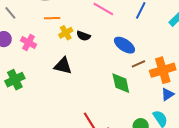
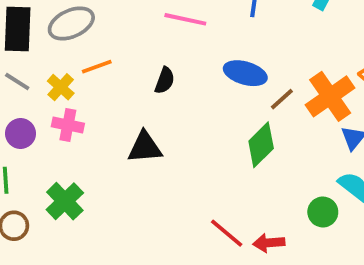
yellow cross: (66, 33) -> (61, 87), moved
black semicircle: (83, 36) -> (165, 80), turned -72
green diamond: (121, 83) -> (261, 145), turned 75

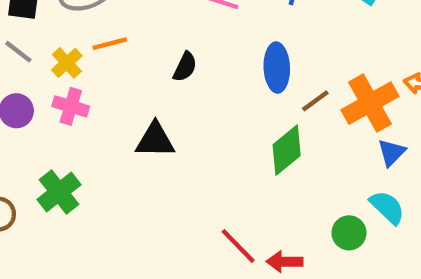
blue ellipse: (245, 73) -> (277, 68), turned 66

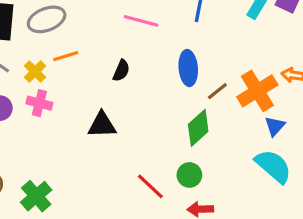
green cross: (59, 192) -> (36, 196), moved
cyan semicircle: (387, 207) -> (273, 166), size x1.4
green circle: (349, 233) -> (189, 175), moved
red line: (238, 246) -> (150, 186), moved

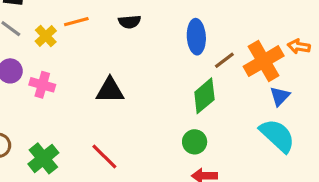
black semicircle: (121, 71) -> (130, 22), moved, turned 60
pink cross: (39, 103) -> (42, 85), moved
red line: (150, 186) -> (104, 156), moved

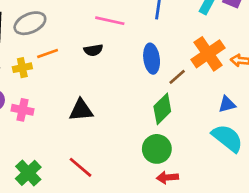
yellow cross: (46, 36) -> (22, 68), turned 36
orange cross: (264, 61) -> (208, 54), moved
blue triangle: (280, 96) -> (227, 104), turned 36
green circle: (195, 142) -> (157, 149), size x1.4

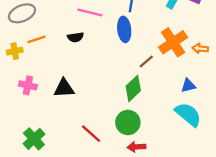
blue ellipse: (152, 59) -> (124, 29), moved
pink cross: (22, 110) -> (28, 85), moved
red line: (80, 167) -> (91, 134), moved
green cross: (28, 173) -> (34, 139), moved

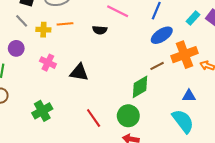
blue ellipse: (124, 29) -> (162, 35), moved, turned 50

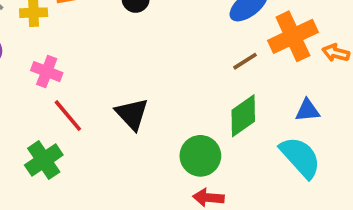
black triangle: (79, 72) -> (132, 114), moved, turned 42
green diamond: (140, 87) -> (243, 116), moved
red line: (94, 118) -> (68, 116), moved

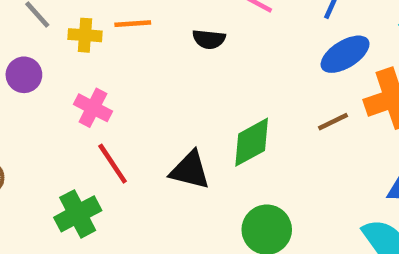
black triangle: (132, 114) -> (190, 170), turned -39
green diamond: (243, 116) -> (252, 142), moved

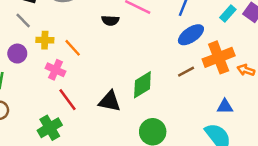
orange line: (133, 24) -> (73, 48), moved, turned 54
yellow cross: (85, 35) -> (45, 40), moved
black semicircle: (209, 39) -> (110, 20), moved

